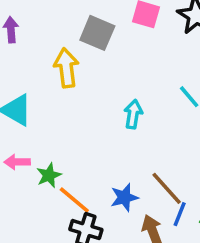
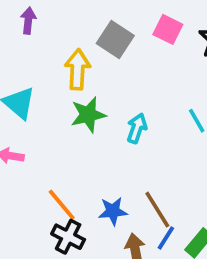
green star: (49, 175) -> (88, 115), moved, size x1.4

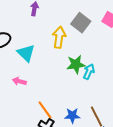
green star: (88, 115) -> (76, 64), moved

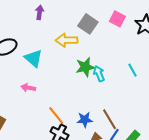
yellow arrow: (59, 37) -> (66, 40), turned -95
cyan arrow: (89, 72) -> (99, 74), turned -42

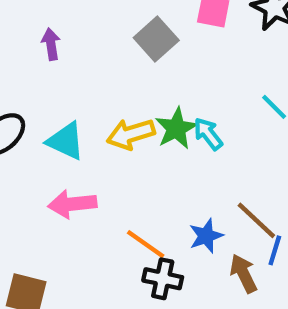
gray square: (88, 24) -> (156, 39), turned 30
yellow arrow: (66, 40) -> (131, 134), moved
pink arrow: (28, 88) -> (72, 204), size x1.5

